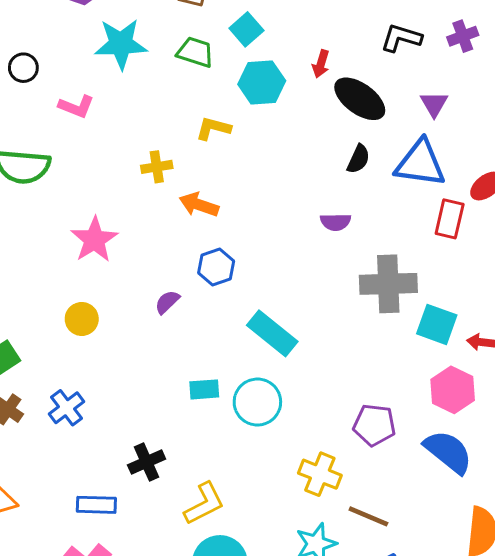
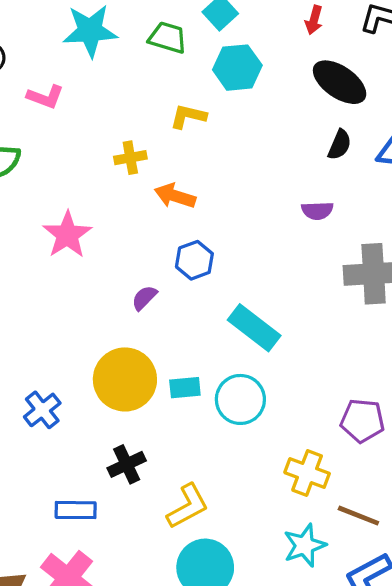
red arrow: (321, 64) -> (314, 20), moved
yellow circle: (82, 319) -> (125, 379), moved, size x1.8

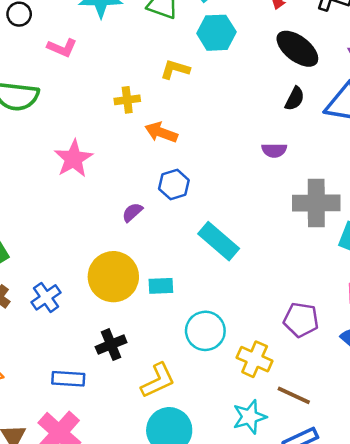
cyan circle: (240, 399) -> (205, 331), moved

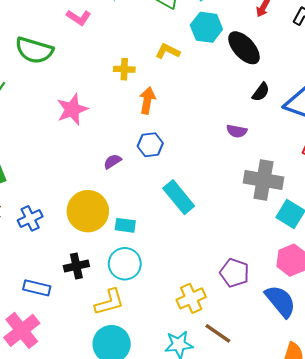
black ellipse: (297, 49) -> (244, 48), moved
orange arrow: (161, 132) -> (147, 100), turned 70
cyan circle: (205, 331) -> (125, 264), moved
yellow cross: (255, 359) -> (191, 298), turned 32

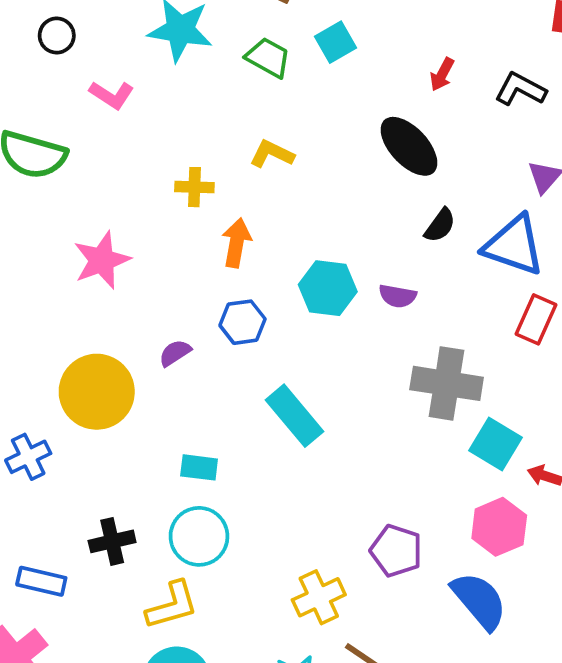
cyan hexagon: (206, 27) -> (328, 288), moved
yellow circle: (88, 211) -> (97, 392), moved

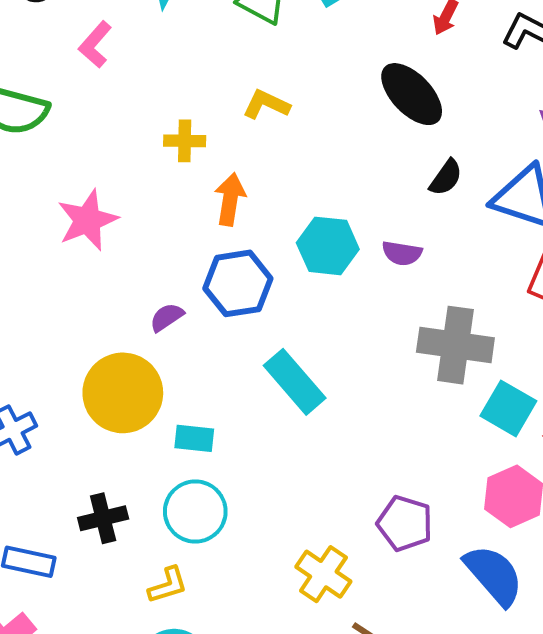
pink L-shape: (112, 95) -> (95, 45), turned 99
blue hexagon: (243, 322) -> (238, 283), size x1.4
yellow circle: (97, 392) -> (123, 393), moved
yellow cross: (319, 597) -> (323, 574), turned -30
yellow L-shape: (172, 605) -> (168, 585), size x0.7

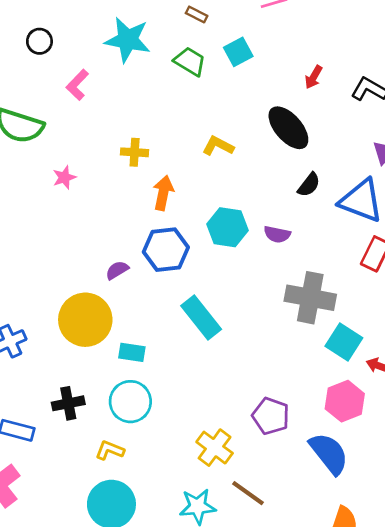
yellow L-shape: (266, 104) -> (218, 146), moved
pink star: (87, 220) -> (64, 177), moved, size x0.6
yellow L-shape: (168, 585) -> (110, 450), turned -144

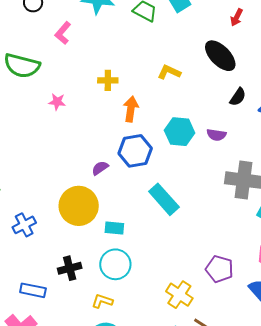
pink star: (64, 177) -> (57, 102), turned 30

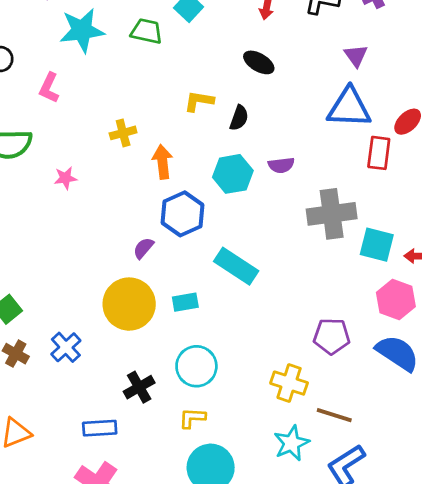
black ellipse: (220, 56) -> (259, 62), size x0.7
black semicircle: (238, 97) -> (239, 118), moved
cyan rectangle: (114, 228) -> (185, 302), moved

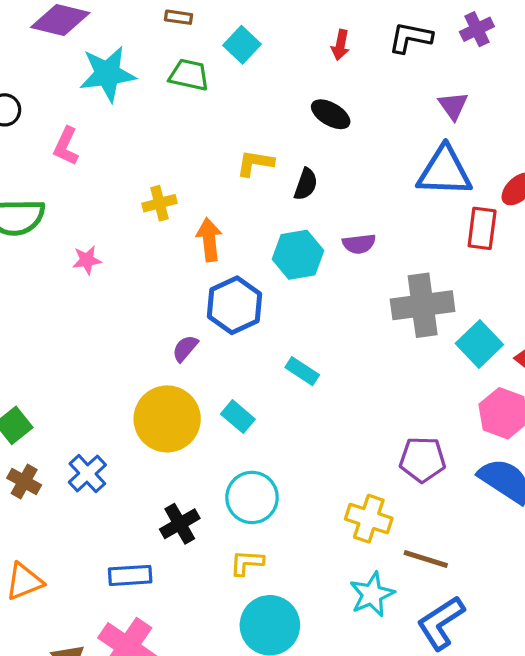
cyan square: (377, 245) -> (479, 344), turned 32
cyan rectangle: (236, 266) -> (302, 371), size x0.6
cyan rectangle: (185, 302) -> (238, 417), turned 50

